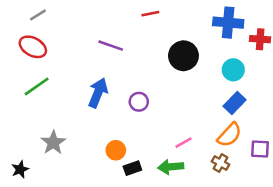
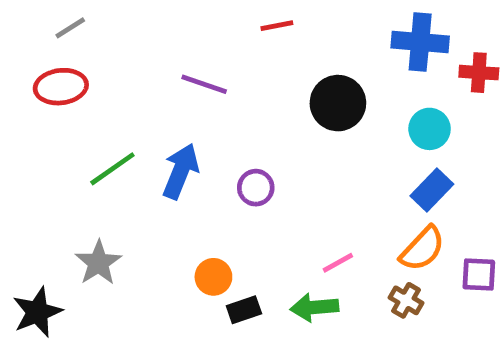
red ellipse: (33, 47) -> (61, 87), turned -36
green line: (37, 86) -> (112, 169), moved
black star: (20, 169) -> (37, 312), size x1.5

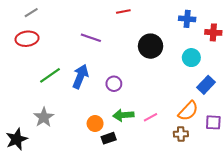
blue cross: (420, 42) -> (187, 19), size x0.7
blue rectangle: (432, 190) -> (206, 85), moved
brown cross: (406, 300) -> (181, 134), turned -32
green arrow: (314, 307) -> (123, 115), moved

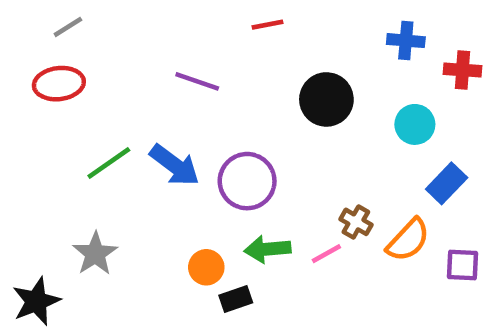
blue arrow: (80, 76) -> (175, 165), turned 105
purple circle: (114, 84) -> (247, 181), size x1.6
brown cross: (181, 134) -> (356, 222), moved, turned 32

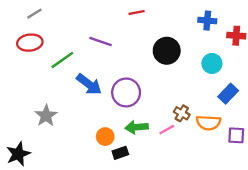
green line: (109, 163) -> (62, 60), moved
orange semicircle: (408, 240) -> (208, 123), turned 50
gray star: (95, 254) -> (46, 116), moved

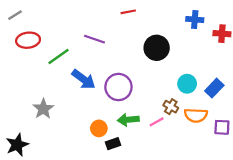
gray line: (34, 14) -> (15, 15), moved
cyan circle: (212, 63) -> (187, 84), moved

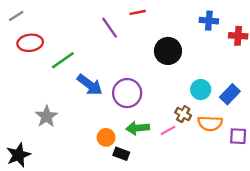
purple line: (94, 39) -> (110, 28), moved, turned 36
black rectangle: (113, 144) -> (121, 154), turned 40

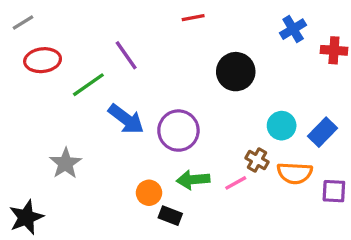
blue cross: (209, 21) -> (293, 29), turned -36
purple line: (110, 28) -> (126, 55), moved

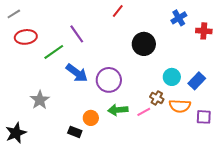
red line: (193, 18) -> (118, 11), turned -40
black rectangle: (170, 216) -> (75, 132), moved

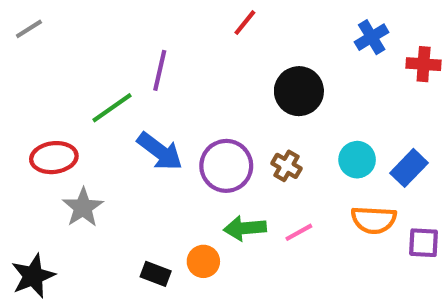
purple line: (77, 34) -> (160, 70), turned 48
red ellipse: (26, 37) -> (54, 158), moved
brown cross: (157, 98) -> (286, 166), moved
orange circle: (91, 118) -> (203, 261), moved

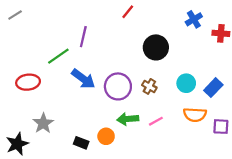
gray star: (83, 207) -> (43, 123), moved

